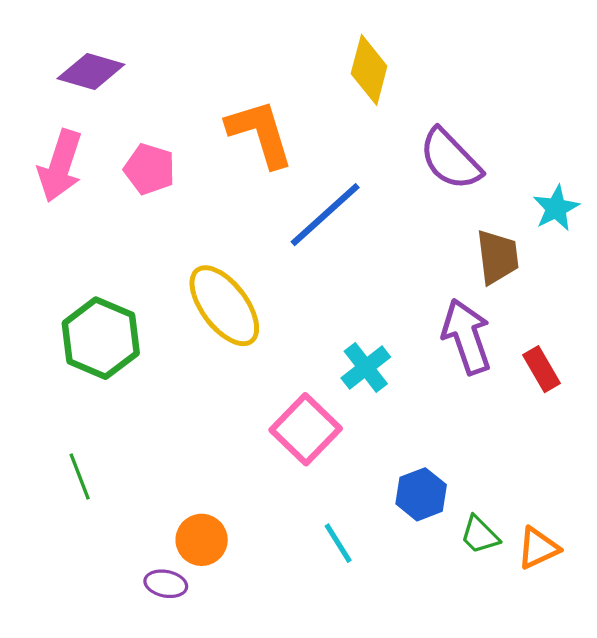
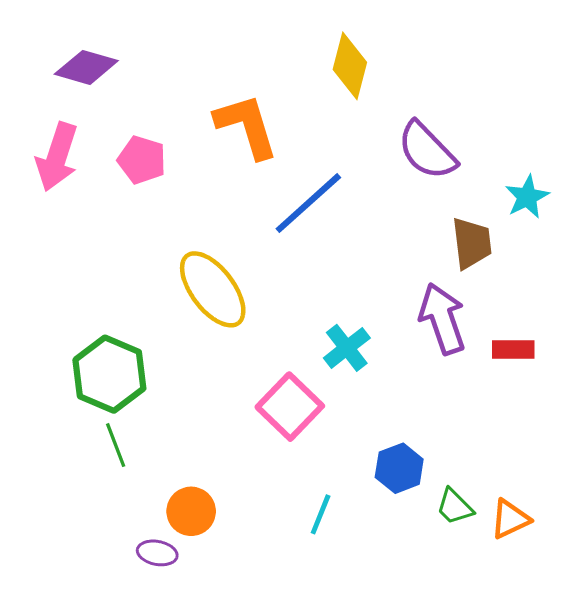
green hexagon: (101, 338) -> (109, 374), moved
red rectangle: (541, 369) -> (513, 349), turned -60
green line: (80, 476) -> (116, 445), moved
cyan line: (338, 543) -> (321, 514), turned 54

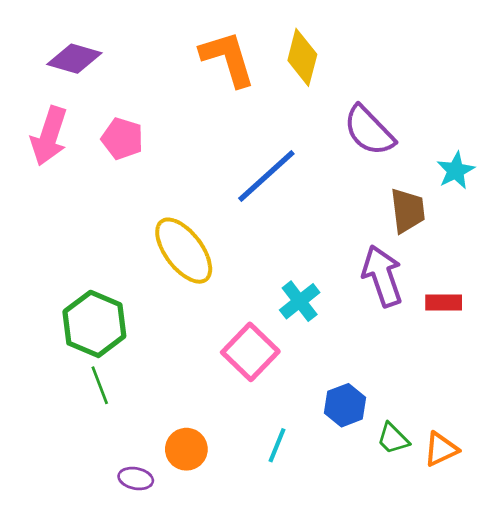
orange L-shape: (247, 126) -> (228, 59), moved
orange circle: (191, 511) -> (186, 449), moved

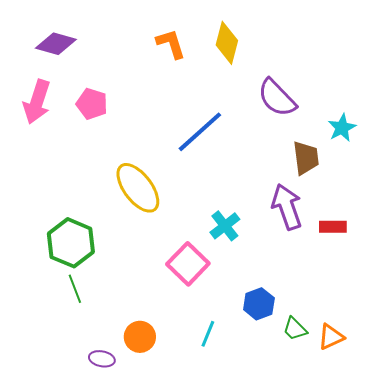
orange L-shape: (228, 59) -> (171, 44), size x0.7

